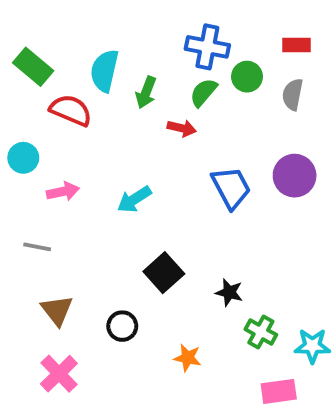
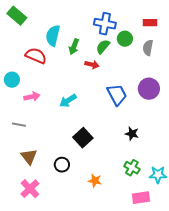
green rectangle: (33, 67) -> (17, 16), moved
black star: (229, 292) -> (132, 134), moved

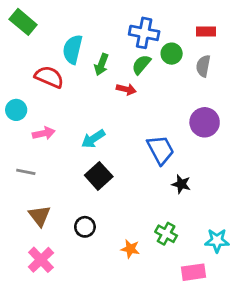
blue trapezoid: (117, 95) -> (161, 150), moved
black square: (83, 138) -> (99, 176), moved
green cross: (132, 168) -> (166, 234), moved

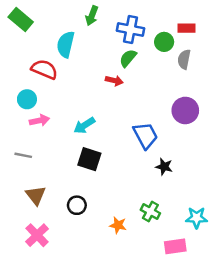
green circle: (172, 54) -> (164, 42), moved
green arrow: (101, 65) -> (92, 16), moved
cyan circle: (16, 110) -> (27, 99), moved
black square: (99, 176) -> (89, 159), turned -30

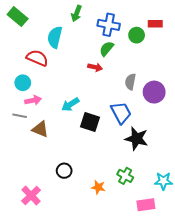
gray semicircle: (184, 59) -> (130, 82), moved
gray line: (23, 155) -> (20, 116), moved
black square: (89, 159) -> (90, 122), moved
black star: (164, 167) -> (137, 139), size x1.6
brown triangle: (36, 195) -> (40, 129), moved, turned -30

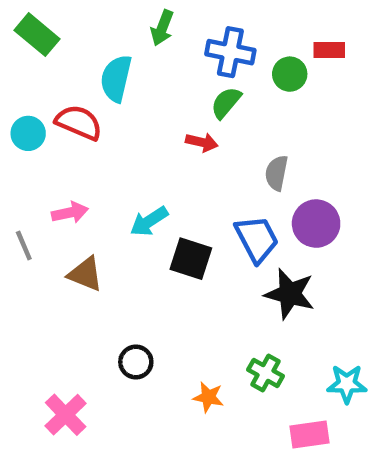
cyan circle: (23, 83) -> (28, 133), moved
purple circle: (154, 92) -> (316, 224), moved
gray line: (20, 116) -> (24, 245), moved, turned 56

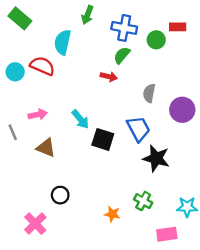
cyan arrow: (149, 221) -> (80, 119), turned -96
purple circle: (316, 224) -> (182, 110), moved
black circle: (136, 362) -> (60, 195), moved

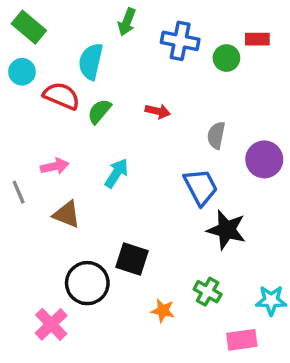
green semicircle: (122, 55) -> (99, 111), moved
cyan circle: (15, 72) -> (22, 72), moved
cyan arrow: (80, 119) -> (116, 173), turned -108
black square: (103, 139) -> (132, 259), moved
black circle: (60, 195) -> (87, 283), size x1.6

